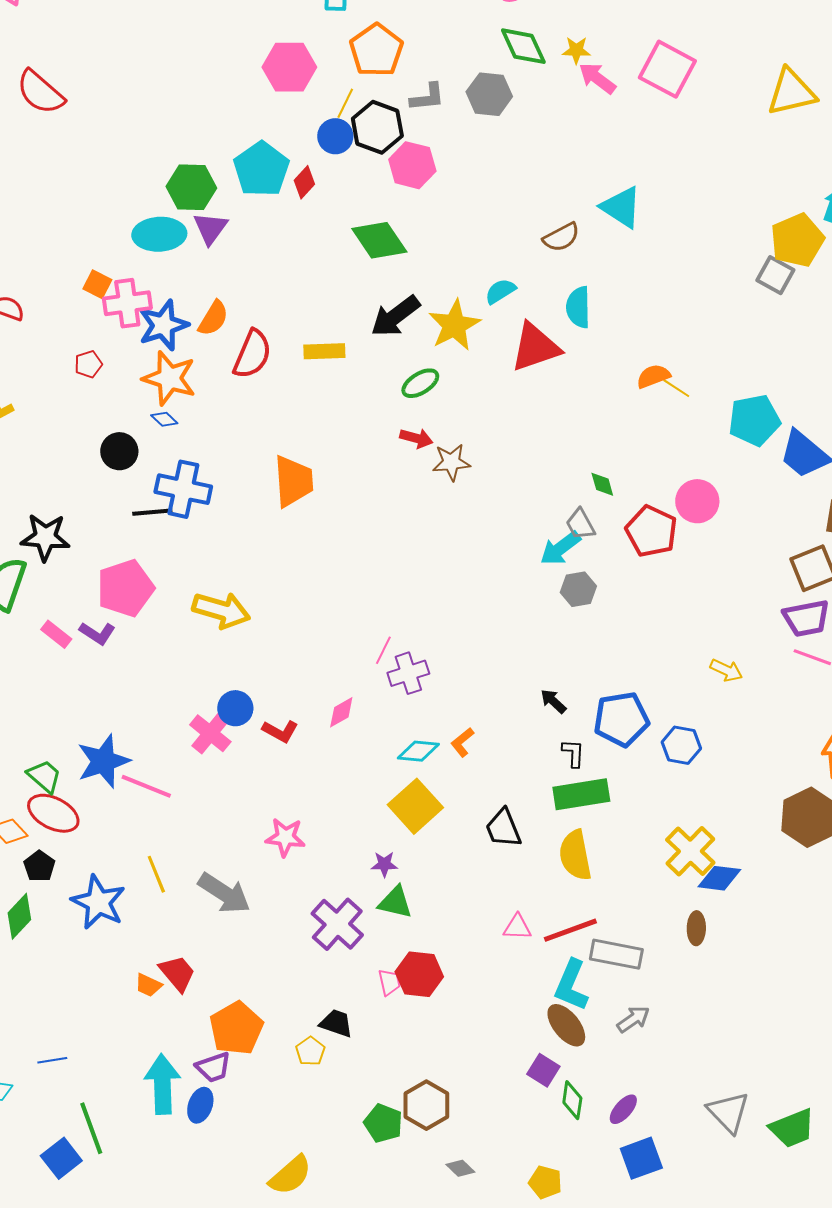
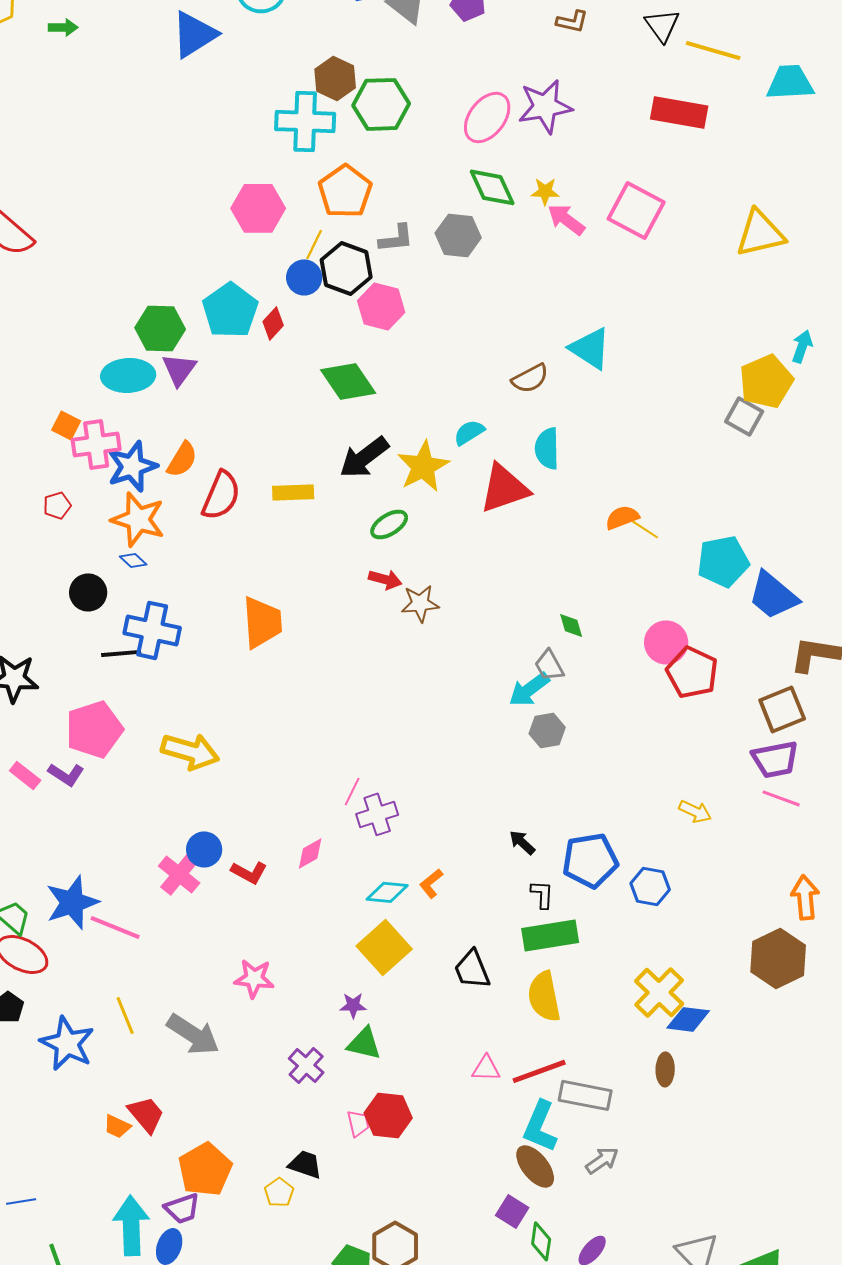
red pentagon: (651, 531) -> (692, 672), moved
purple cross: (337, 924) -> (306, 1065), size x0.7

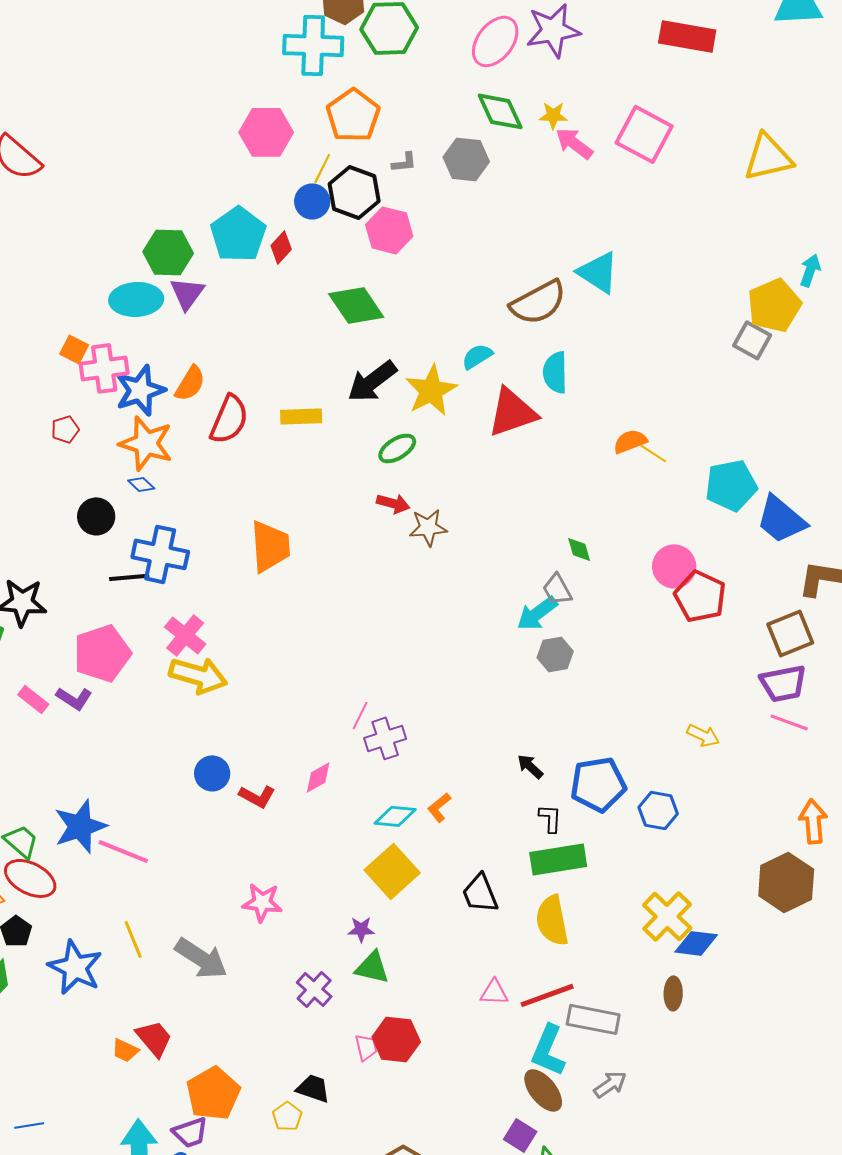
gray L-shape: (396, 238) -> (404, 162), size x0.7
brown semicircle: (530, 378) -> (538, 302), size x1.5
pink cross: (179, 874) -> (185, 635), moved

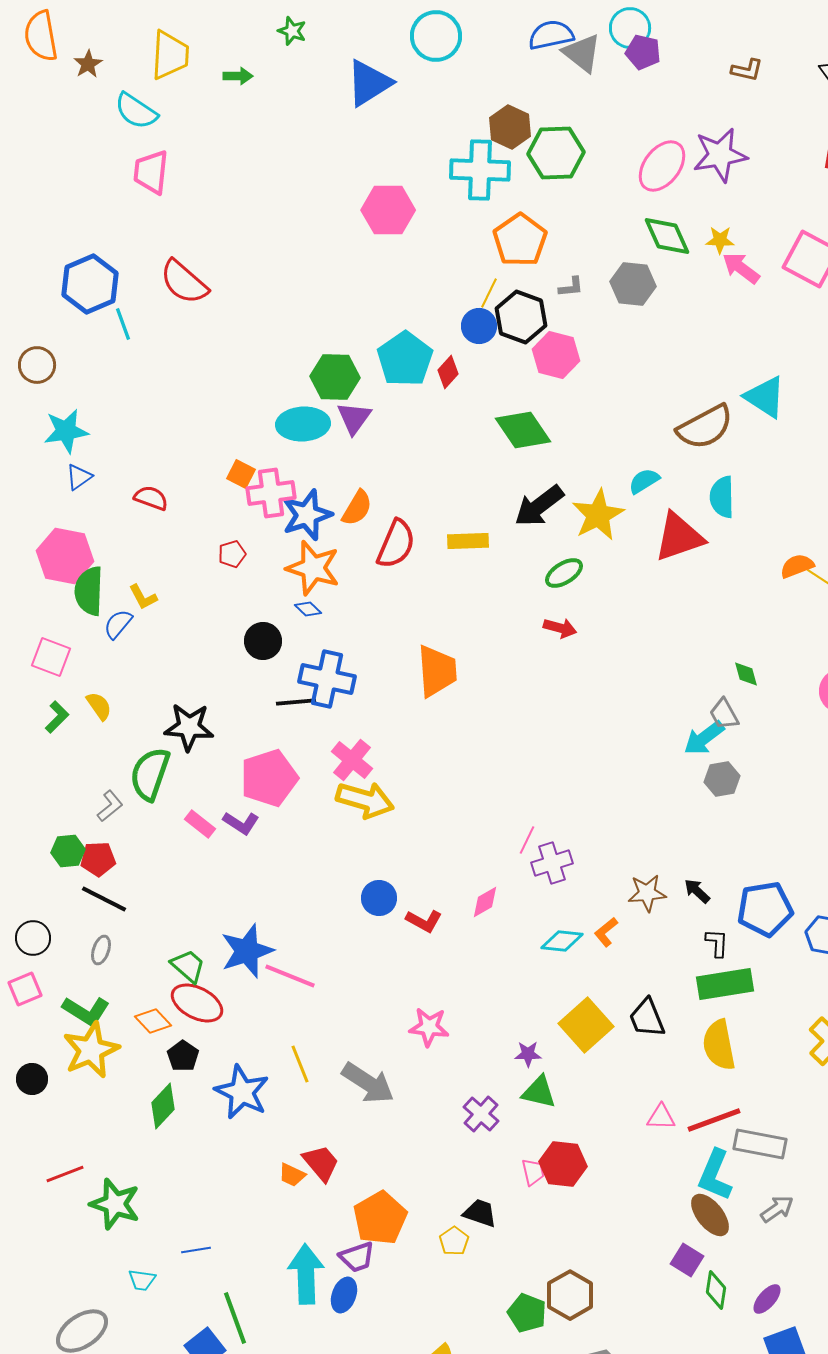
pink hexagon: (266, 132) -> (388, 210), moved
brown star: (428, 527) -> (647, 893), moved
yellow square: (392, 871) -> (586, 1025), moved

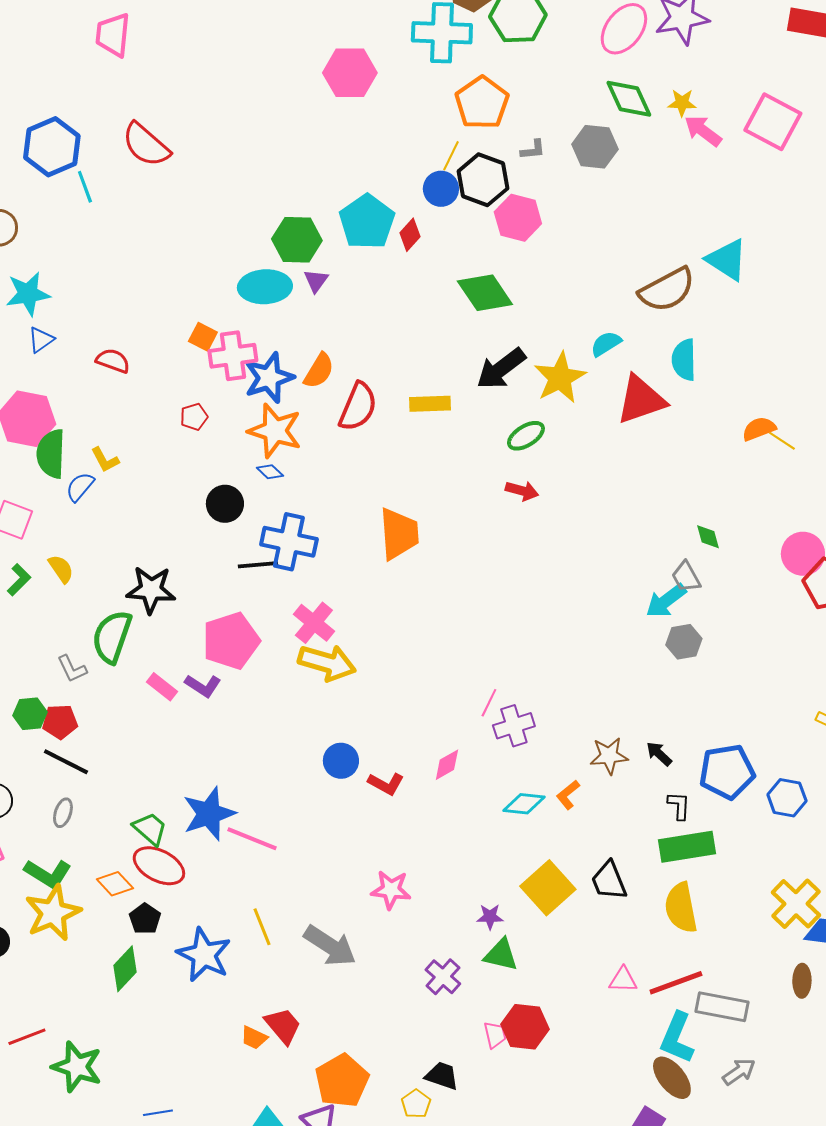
purple triangle: (354, 418) -> (316, 281), size x0.7
gray L-shape: (110, 806) -> (72, 669), turned 104

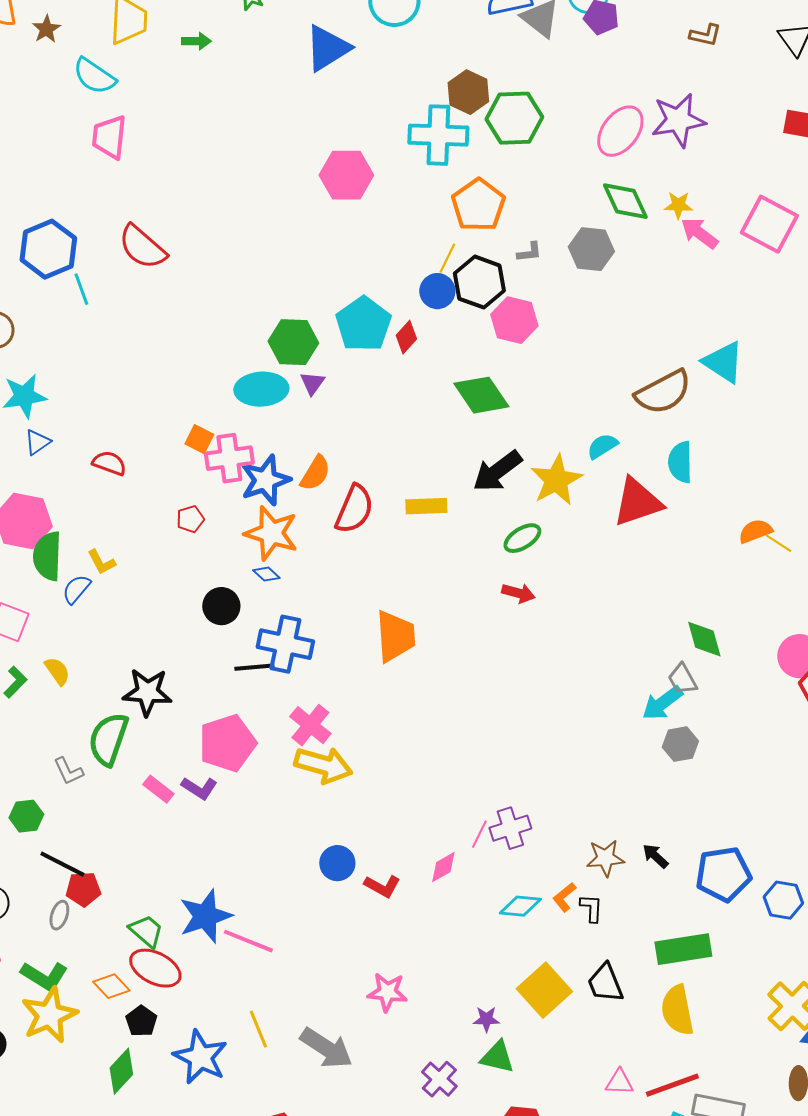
green diamond: (708, 537) -> (704, 639), size x1.5
pink line: (489, 703) -> (479, 834), moved
red pentagon: (60, 722) -> (83, 889), moved
black L-shape: (679, 806) -> (591, 908), moved

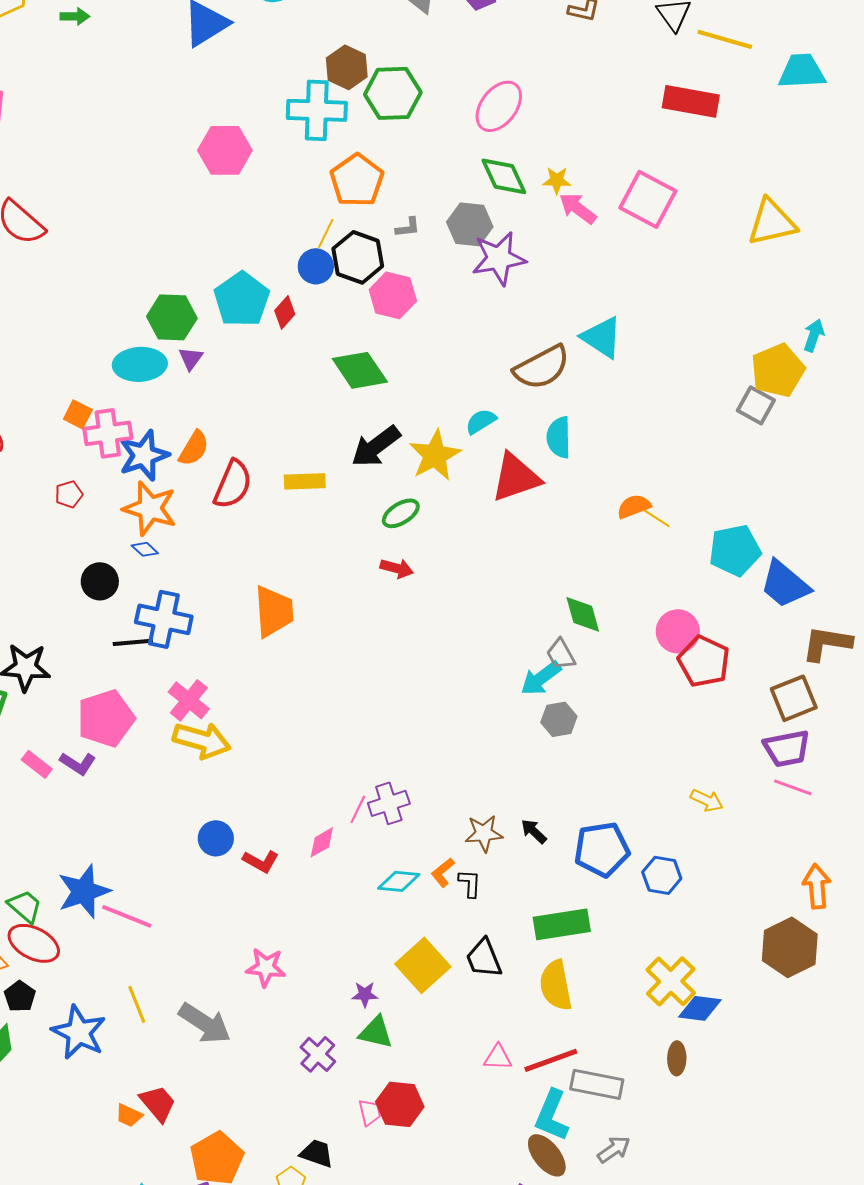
purple star: (678, 120) -> (499, 258), moved

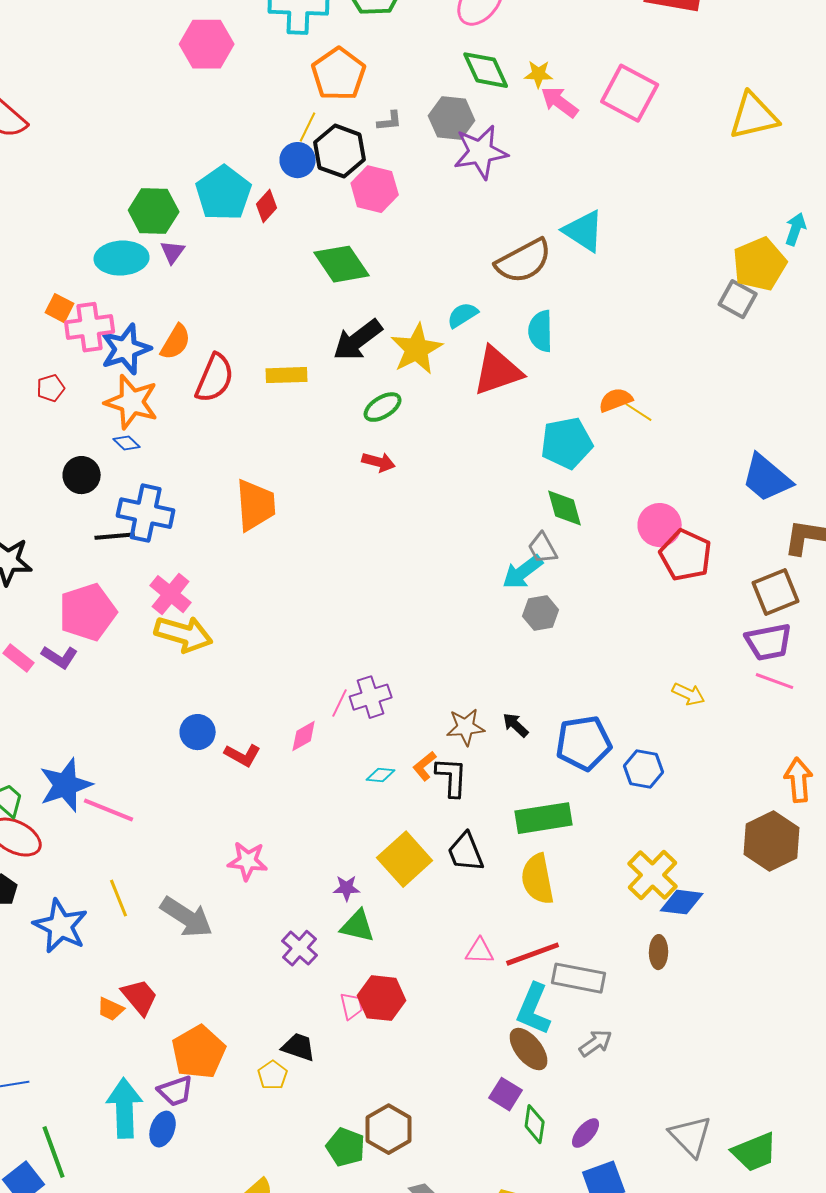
cyan pentagon: (735, 550) -> (567, 443), moved
cyan diamond: (399, 881) -> (381, 775), size x0.7
black L-shape: (470, 883) -> (452, 777), size x1.4

